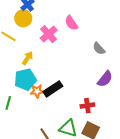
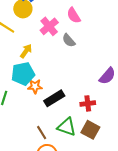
gray semicircle: (99, 49) -> (69, 40), moved
black rectangle: (53, 89) -> (54, 98), moved

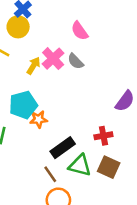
pink cross: (49, 26) -> (53, 59), moved
yellow arrow: (26, 51) -> (34, 66), moved
black rectangle: (54, 98) -> (63, 148), moved

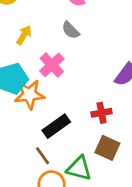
pink cross: (53, 59) -> (52, 65), moved
orange star: (39, 119) -> (29, 95), size x1.5
green triangle: (80, 165) -> (79, 168), moved

